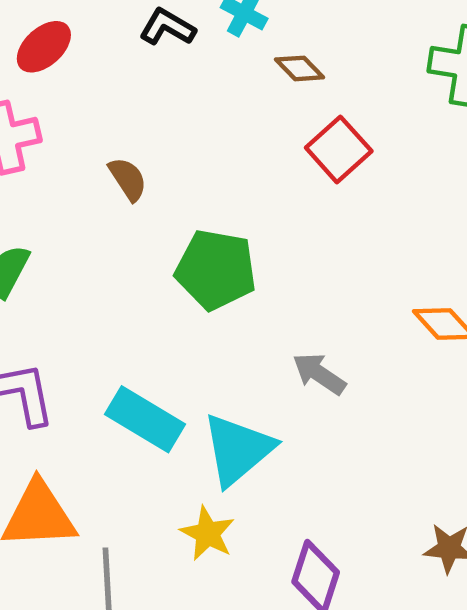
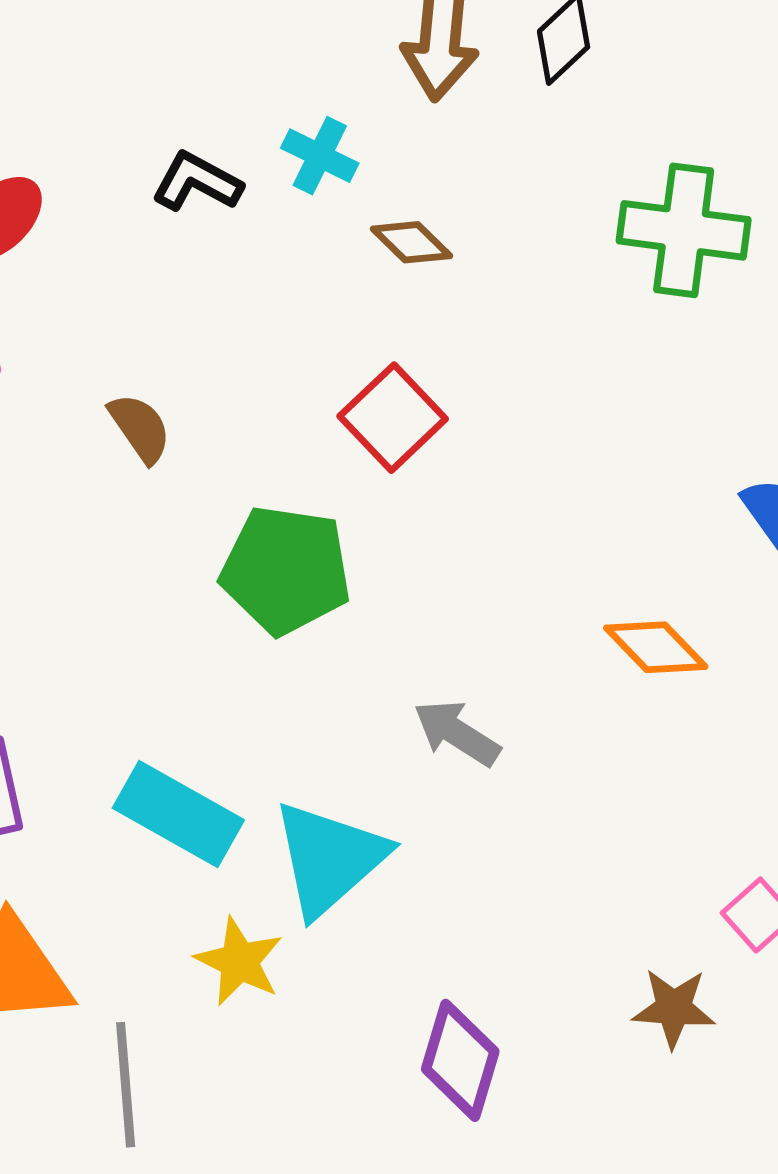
red square: (339, 149) -> (393, 418), moved
yellow star: (208, 534) -> (239, 962), moved

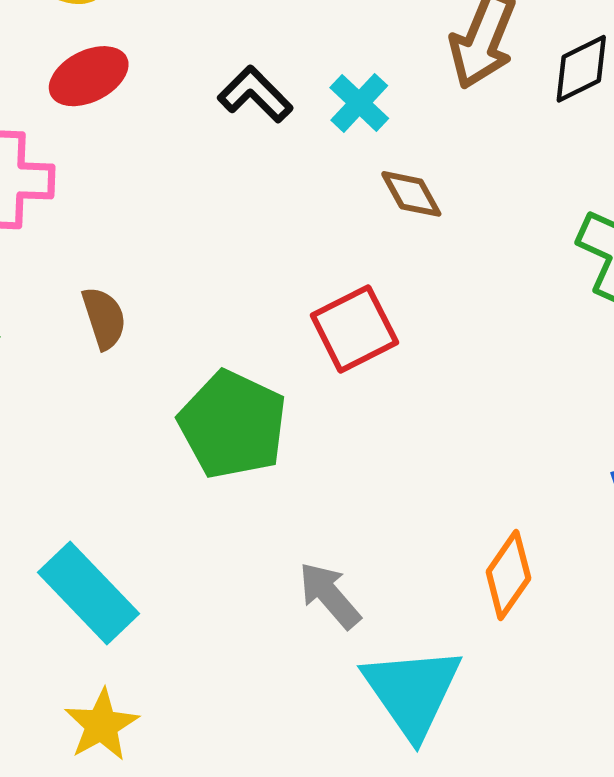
brown semicircle: (140, 428) -> (104, 318), moved
orange diamond: (656, 647) -> (508, 575), turned 62
cyan triangle: (329, 858) -> (412, 692), moved, turned -40

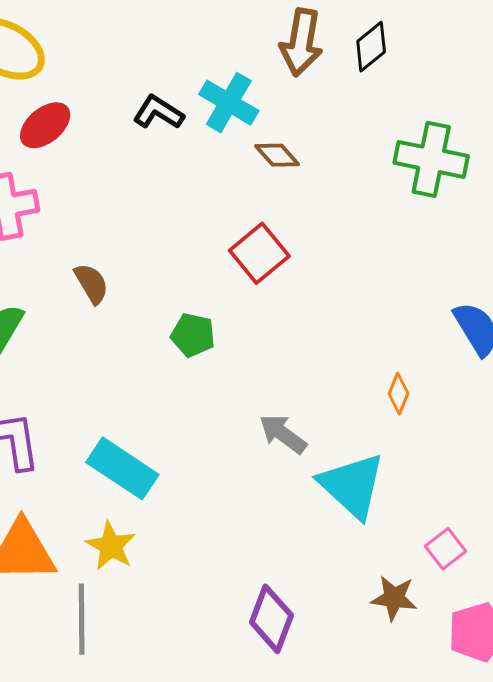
cyan cross: (359, 103) -> (229, 103), size x1.4
green pentagon: (233, 425) -> (193, 335), size x0.6
orange diamond: (508, 575) -> (398, 394), size x0.7
yellow star: (101, 725) -> (111, 546), moved

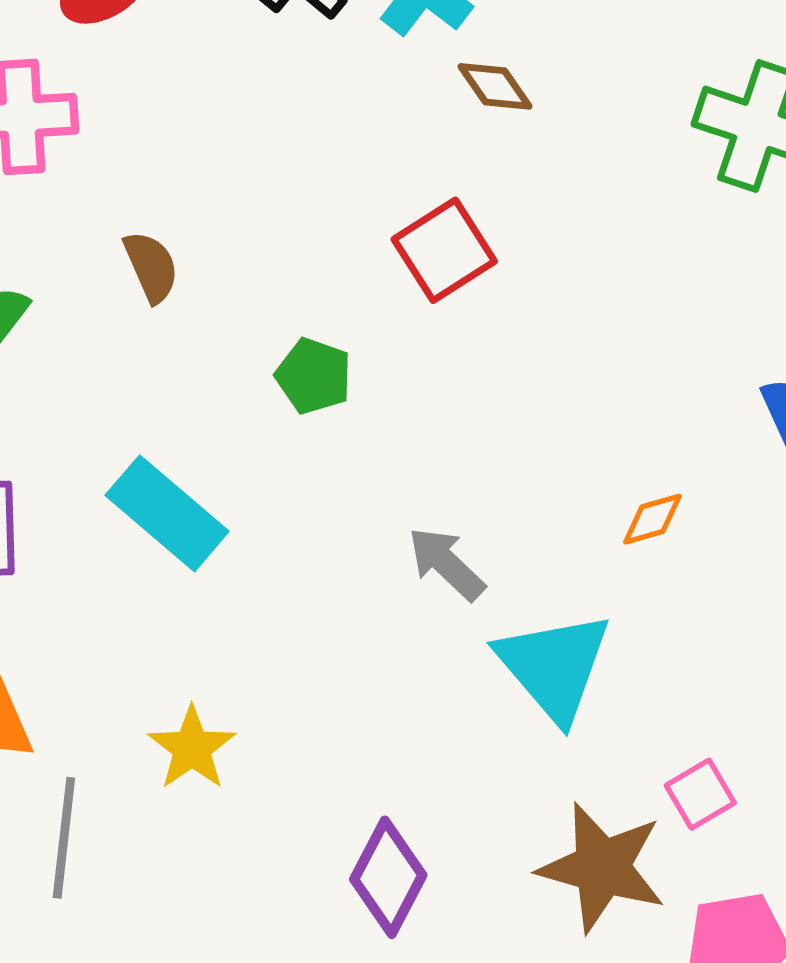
orange diamond: (398, 394) -> (652, 519), turned 45
cyan rectangle: (122, 468) -> (167, 513), moved
yellow star: (111, 546) -> (192, 748), moved
brown star: (394, 598) -> (602, 867), size x1.6

